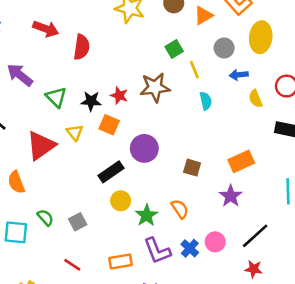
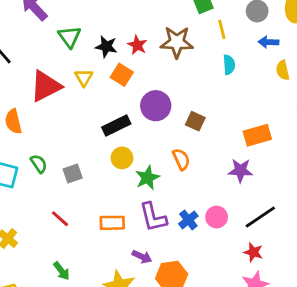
brown square: (192, 168) -> (195, 121), moved
purple star: (231, 196) -> (240, 170), turned 30
orange semicircle: (180, 209) -> (181, 159), moved

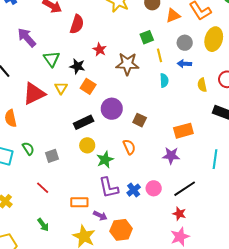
blue arrow: (268, 42) -> (184, 64), moved
red star: (137, 45) -> (100, 50), moved
orange rectangle: (112, 223) -> (79, 202), moved

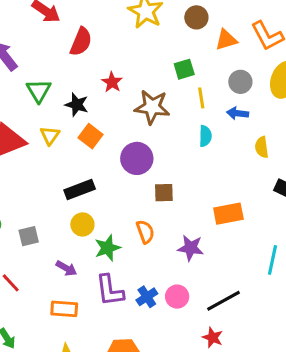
purple circle: (112, 109) -> (137, 158), moved
brown square: (140, 120) -> (164, 193), turned -32
purple star: (171, 156) -> (191, 248), moved
purple arrow: (100, 216) -> (66, 268), moved

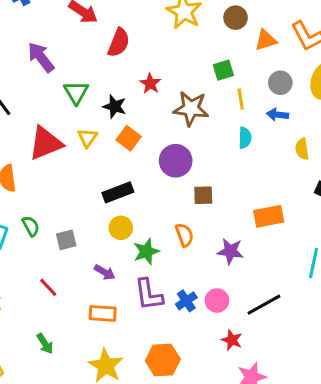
red star: (213, 338) -> (232, 340), moved

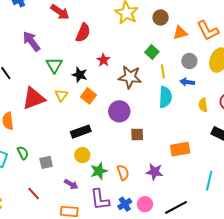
green square: (223, 70) -> (152, 52), turned -32
cyan semicircle: (245, 138) -> (165, 97), size x1.5
orange semicircle: (184, 235) -> (123, 173), moved

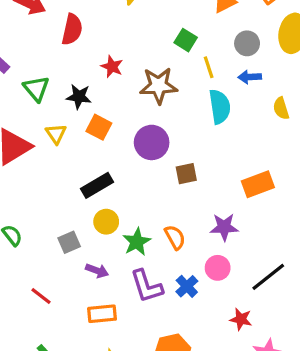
gray square: (46, 162) -> (69, 242), moved
pink circle: (145, 204) -> (218, 268), moved

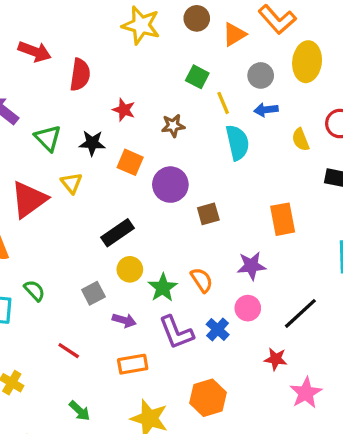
brown star: (158, 86) -> (173, 126), size x0.6
orange square: (99, 127) -> (130, 162), moved
orange rectangle: (258, 184) -> (283, 219), turned -76

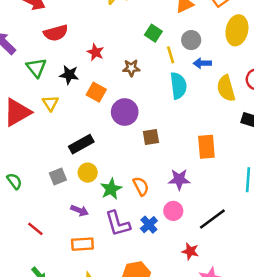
red semicircle: (80, 75) -> (56, 33), moved, turned 60
gray circle: (261, 75) -> (191, 40), moved
yellow semicircle: (301, 140) -> (226, 88), size x1.5
gray square: (93, 293) -> (58, 177), moved

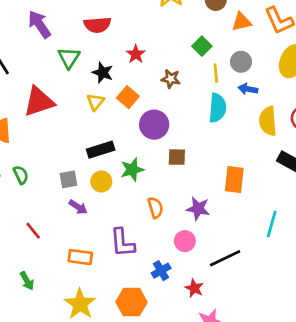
yellow triangle: (51, 103) -> (95, 102), moved
green star: (111, 189) -> (132, 170), moved
purple arrow: (80, 210) -> (78, 207), moved
blue cross: (149, 225) -> (161, 271), moved

